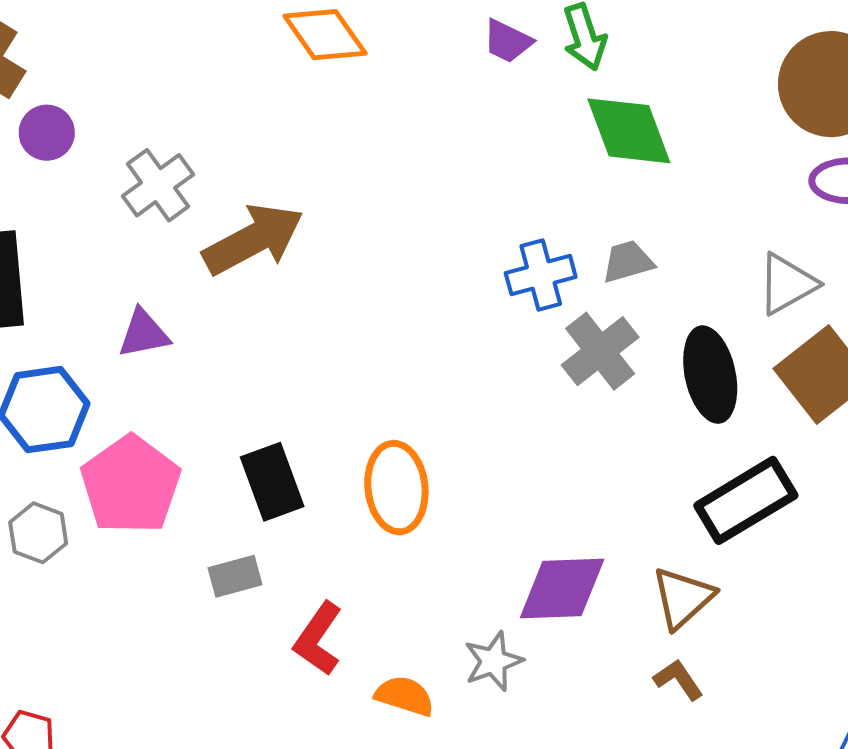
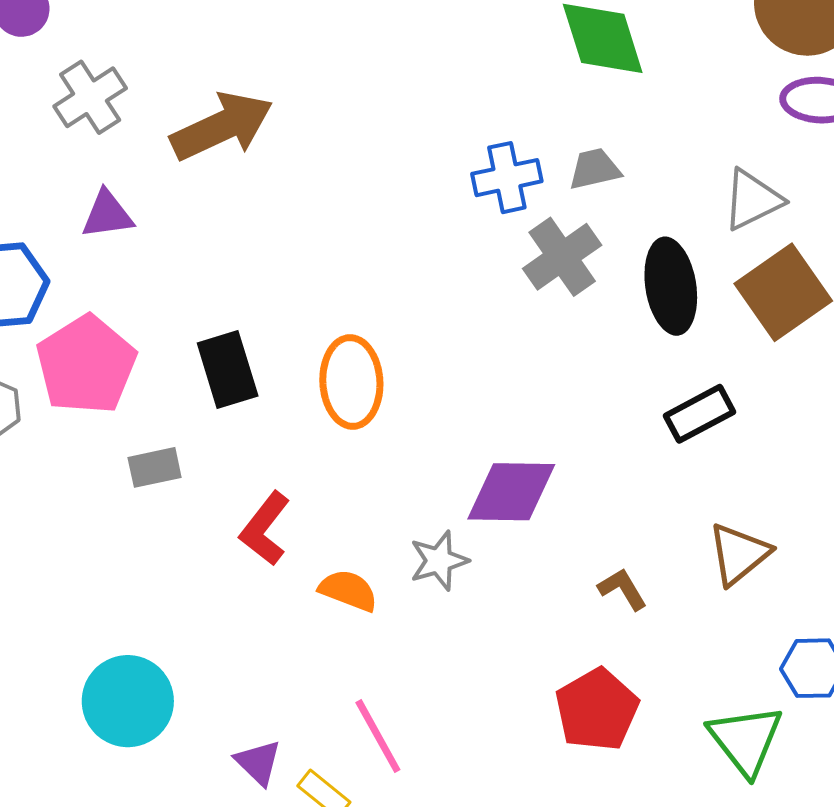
gray cross: (158, 185) -> (90, 97), moved
black rectangle: (746, 500) -> (700, 414), size x0.7
gray rectangle: (235, 576) -> (155, 467), moved
brown triangle: (683, 598) -> (739, 554), moved

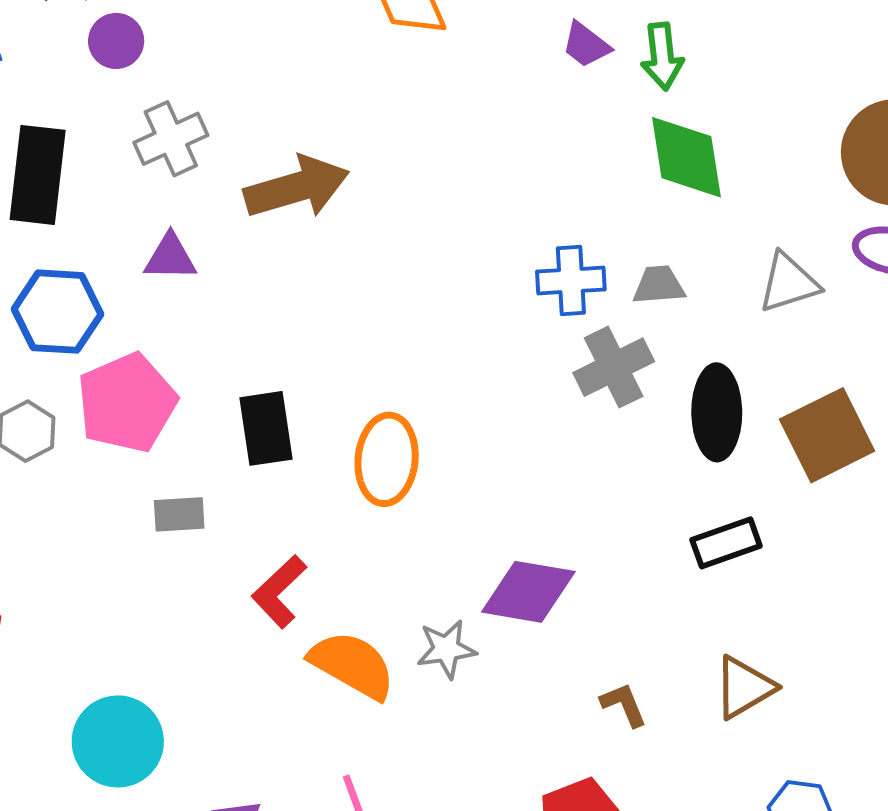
gray triangle: (752, 200) -> (789, 283), moved
orange semicircle: (348, 590) -> (352, 665), size x1.5

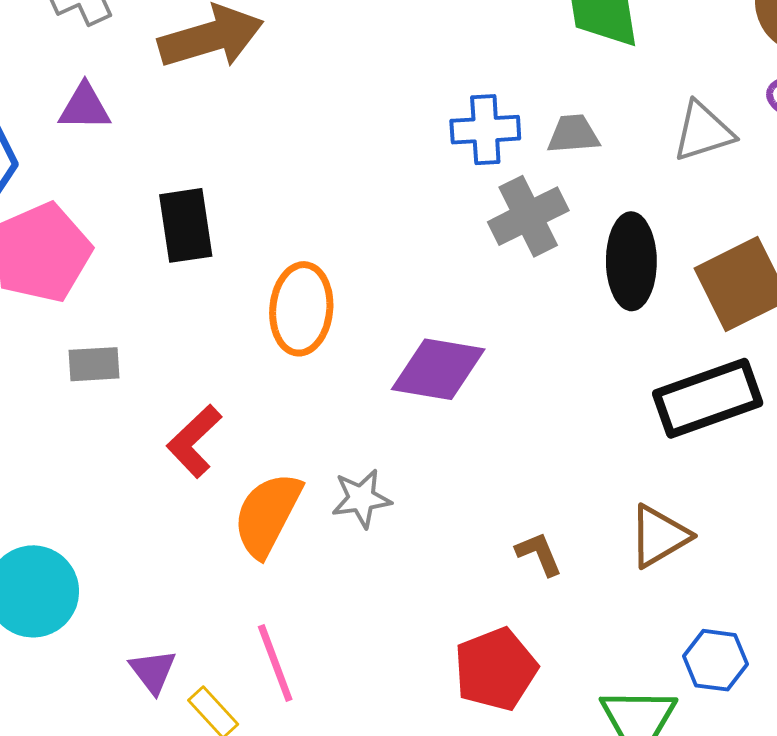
black rectangle: (266, 428) -> (186, 225), moved
black rectangle: (726, 543) -> (708, 398), moved, size x1.5
purple diamond: (528, 592) -> (438, 369), moved
orange semicircle: (352, 665) -> (267, 515), turned -92

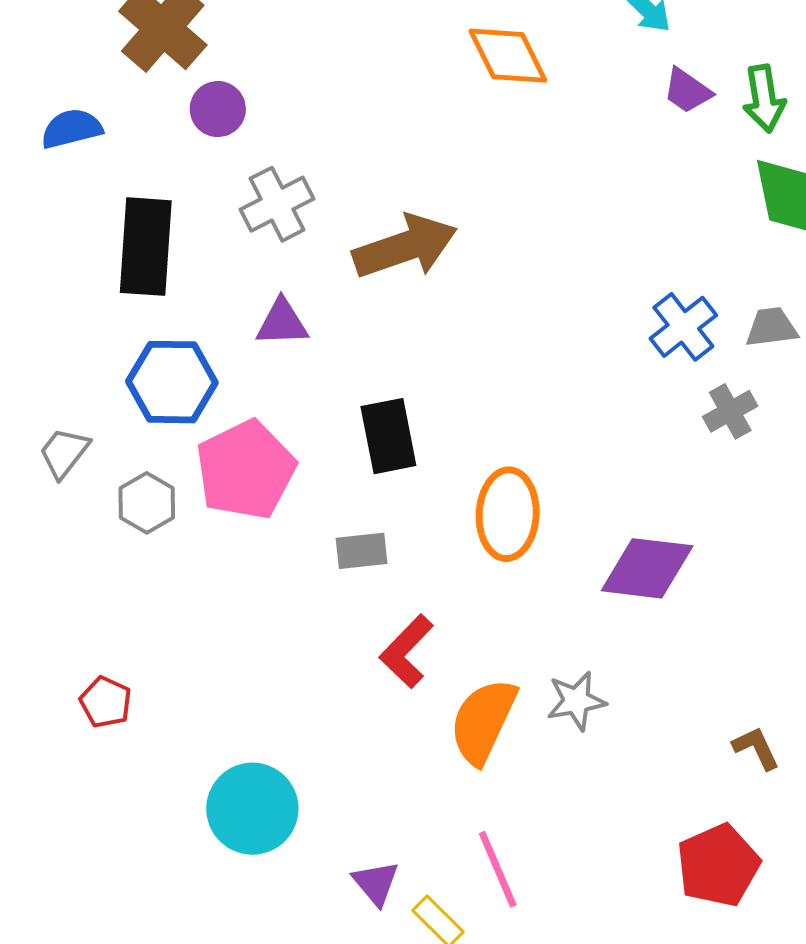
blue cross: (485, 130) -> (683, 327), turned -32
gray cross: (528, 216) -> (730, 411), size x0.7
gray rectangle: (94, 364) -> (362, 551), moved

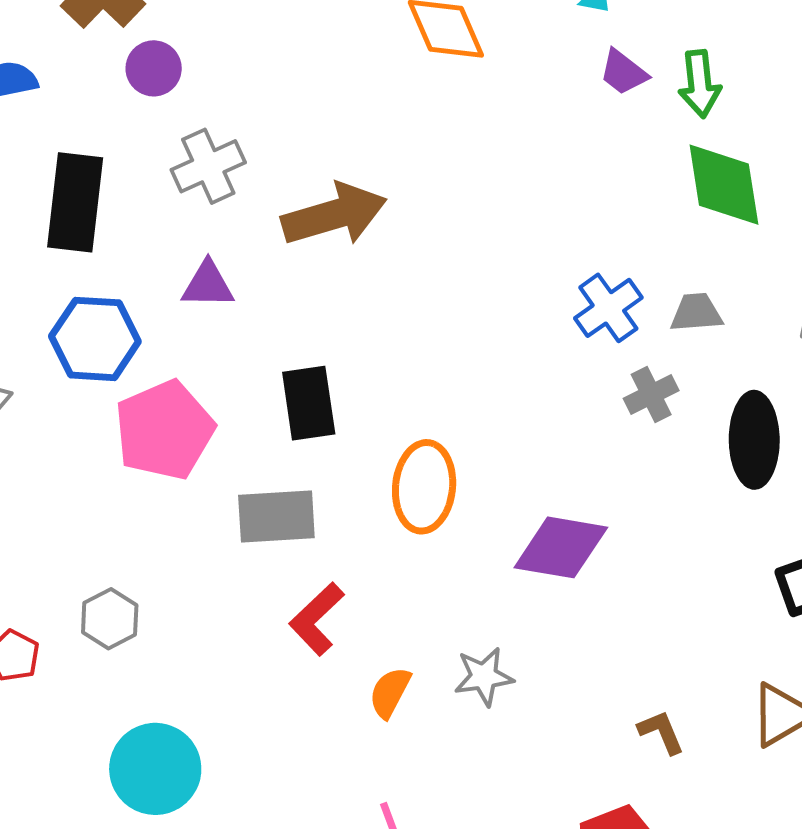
gray hexagon: (147, 503) -> (110, 619), moved
gray rectangle: (362, 551) -> (276, 517), size x1.5
orange semicircle: (483, 721) -> (390, 692), size x0.6

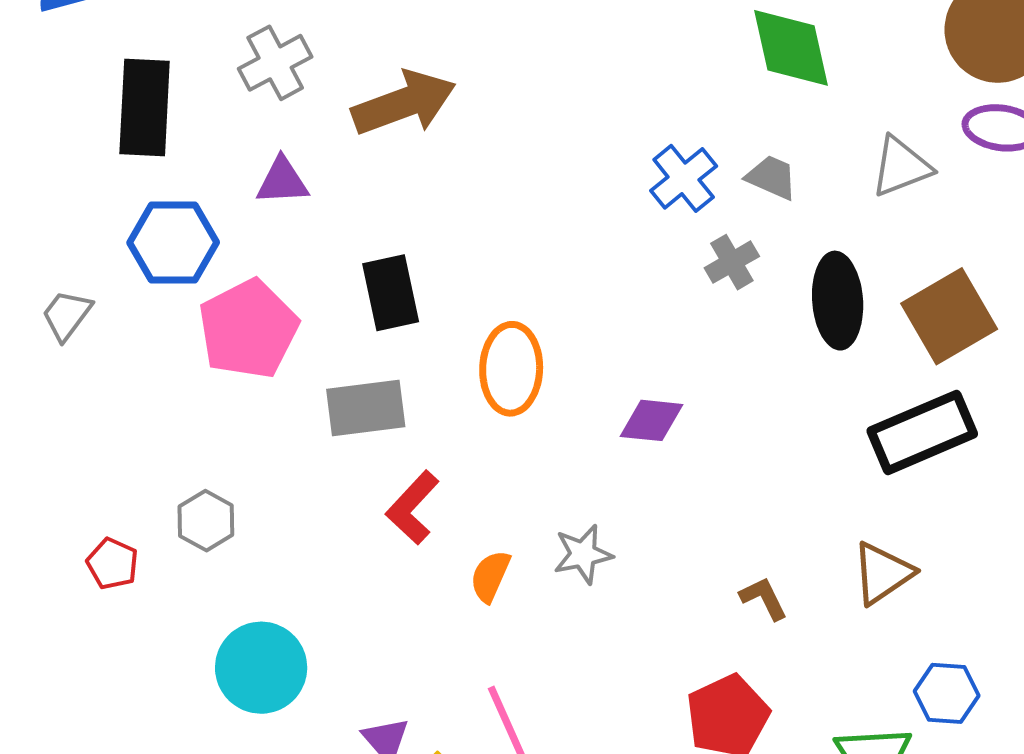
gray trapezoid: (696, 313) -> (772, 177), turned 32
purple diamond: (561, 547) -> (652, 420), size x0.7

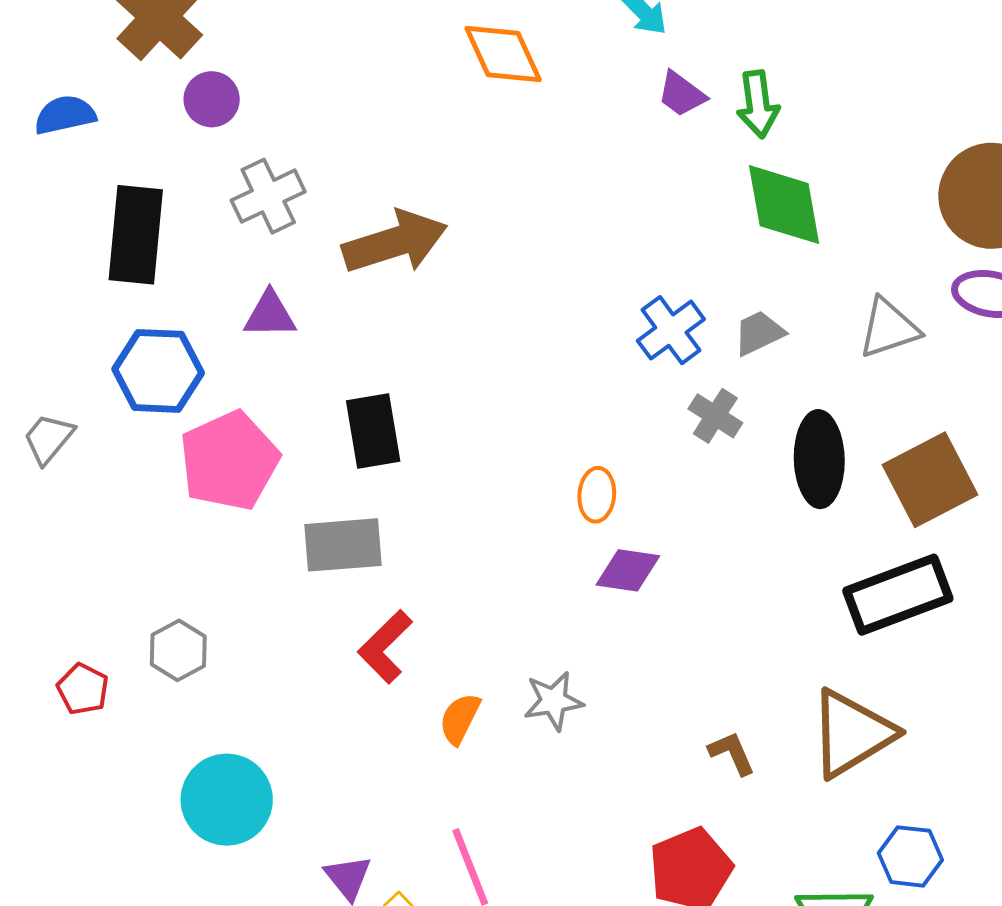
gray trapezoid: (772, 177) -> (759, 333), turned -52
gray cross: (732, 262) -> (715, 416), turned -30
orange ellipse: (511, 369) -> (597, 495), moved, size x0.6
brown triangle: (883, 573) -> (852, 733), size x1.4

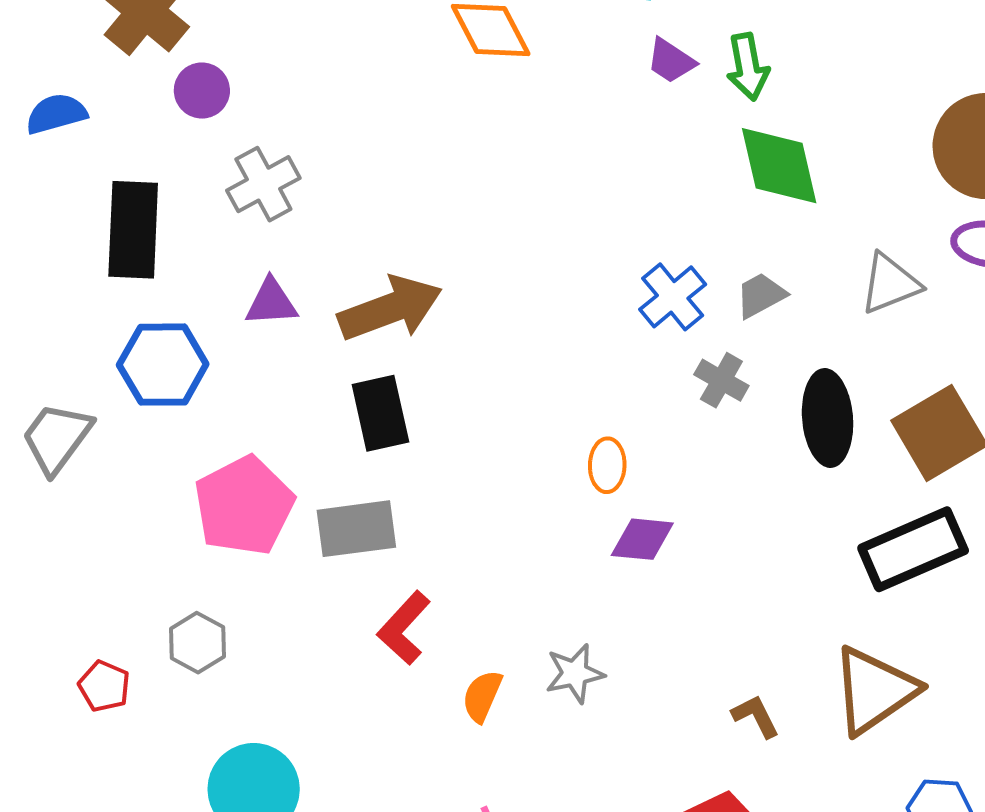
brown arrow: (395, 242) -> (390, 309), moved
gray trapezoid: (48, 439) -> (57, 438), size x1.4
pink pentagon: (229, 461) -> (244, 506), moved

